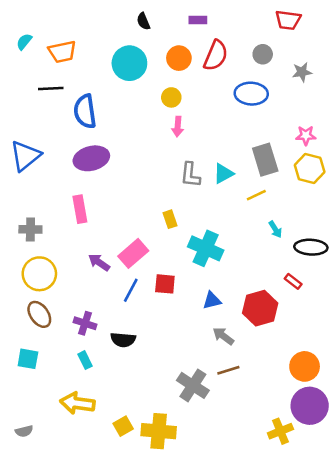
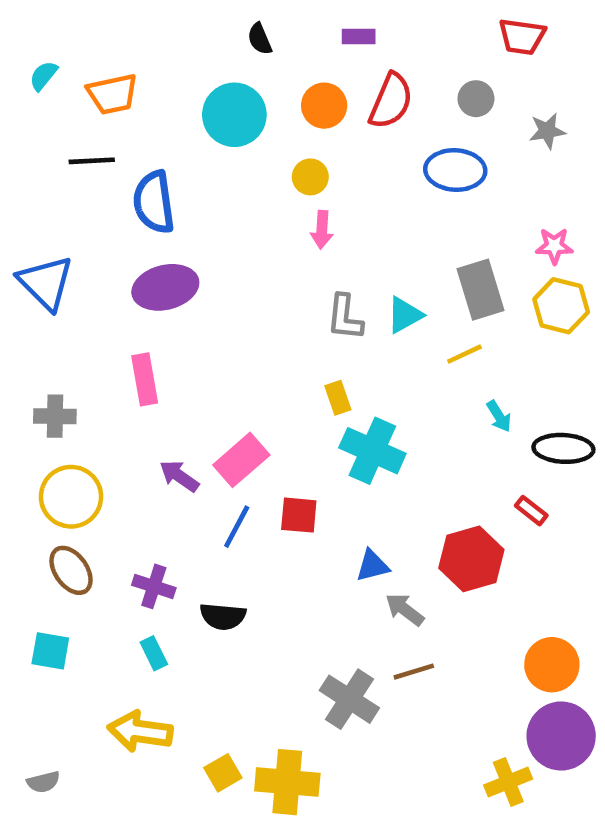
blue triangle: (25, 156) -> (46, 283), turned -36
yellow rectangle: (170, 219) -> (338, 398), moved
blue triangle: (212, 300) -> (372, 566), moved

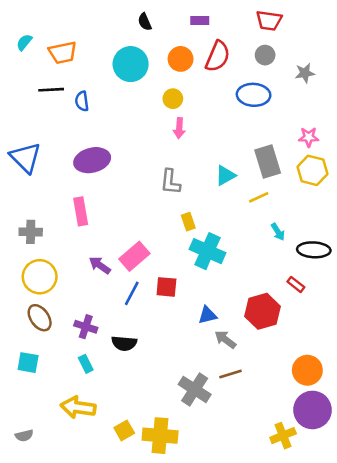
red trapezoid: (522, 37) -> (269, 21), moved
blue semicircle: (154, 202) -> (82, 101), moved, size x0.6
gray L-shape: (345, 317) -> (170, 182), moved

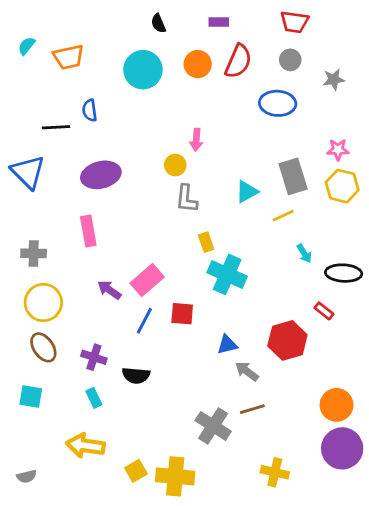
black line: (51, 90) -> (56, 127), moved
yellow circle: (173, 99) -> (175, 165), moved
yellow cross: (283, 436) -> (275, 472), moved, turned 35

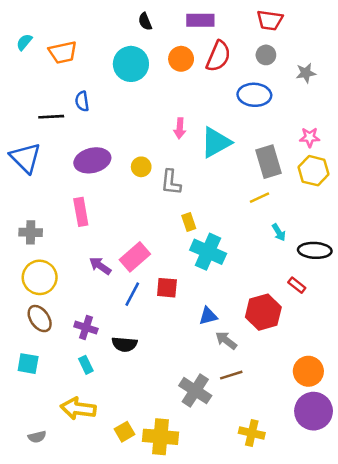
purple rectangle: (219, 22) -> (200, 20), size x1.5
yellow circle: (175, 165) -> (141, 167), moved
cyan triangle: (247, 192) -> (216, 142), moved, size x1.5
gray semicircle: (27, 476) -> (37, 437), moved

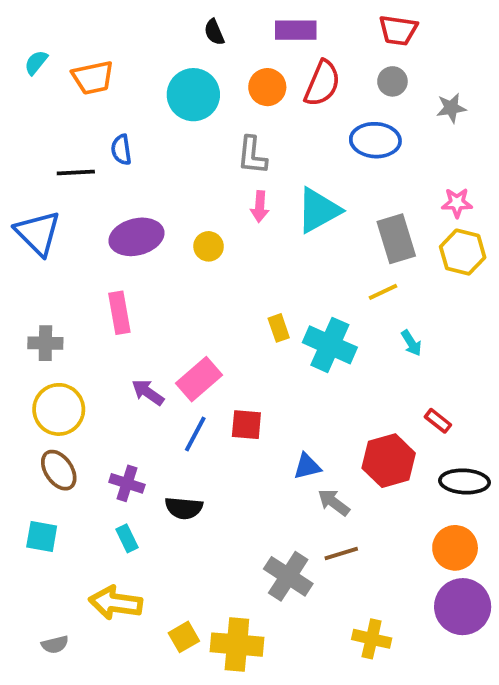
pink arrow: (180, 128) -> (260, 207), moved
gray L-shape: (171, 182) -> (252, 155), moved
black ellipse: (315, 250) -> (464, 481), moved
cyan cross: (208, 252) -> (330, 345), moved

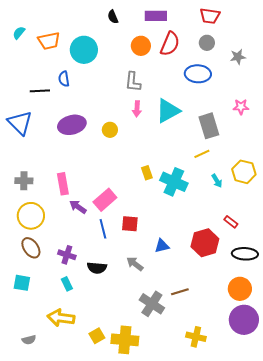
cyan circle: (193, 95) -> (84, 50), moved
yellow hexagon: (463, 252) -> (244, 172), moved
pink rectangle: (119, 313) -> (63, 184), moved
blue line: (195, 434) -> (103, 229), turned -42
gray arrow: (334, 502) -> (135, 264), moved

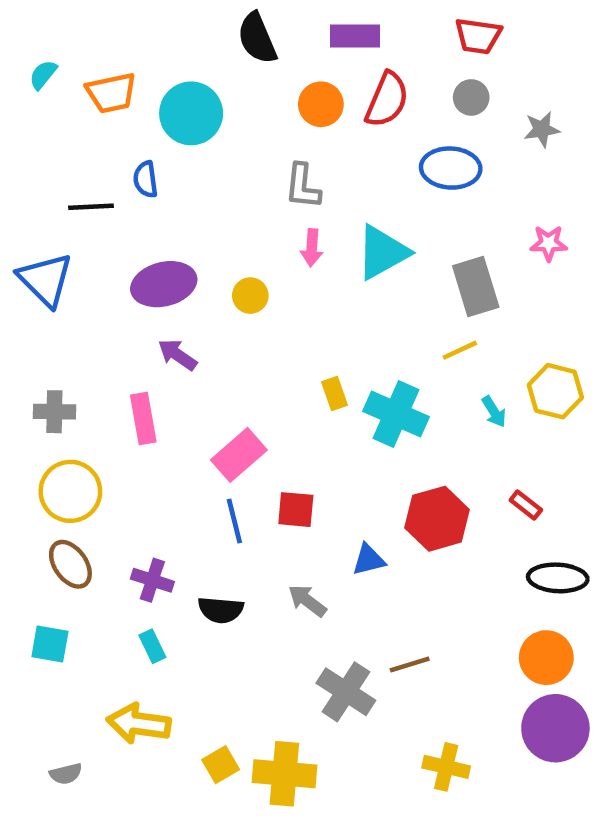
black semicircle: (113, 17) -> (257, 38), size x1.6
purple arrow: (78, 207) -> (177, 355), moved
red hexagon: (205, 243) -> (437, 519), moved

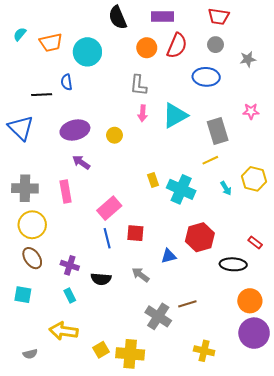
gray cross: (54, 412) -> (25, 188), size x1.4
red rectangle: (526, 505) -> (255, 242), moved
black ellipse: (558, 578) -> (233, 264), moved

